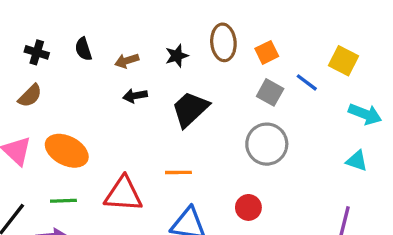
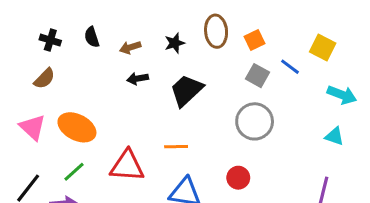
green line: (63, 201) -> (74, 172), turned -40

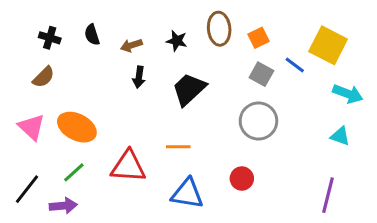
black star: (175, 43) -> (177, 41), turned 30
yellow square: (323, 47) -> (328, 45), size x1.4
black arrow: (138, 79) -> (139, 77), turned -72

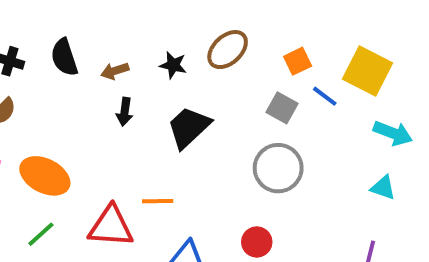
brown ellipse: (219, 29) -> (228, 50), turned 52
black semicircle: (92, 35) -> (64, 57), size x1.4
orange square: (258, 38) -> (298, 61), moved
orange line: (178, 147) -> (158, 201), moved

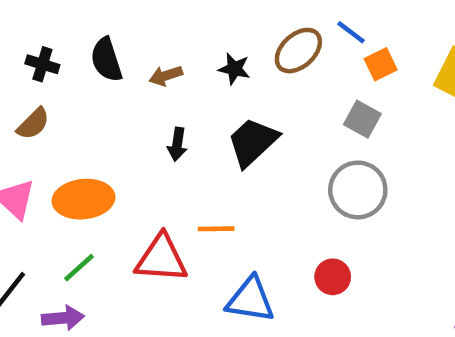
blue line: (325, 96) -> (351, 32), moved
black arrow: (125, 112) -> (177, 144), moved
orange ellipse: (45, 176) -> (84, 199), turned -33

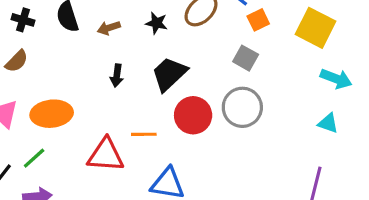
green line: (79, 268) -> (34, 158), moved
red circle: (333, 277) -> (193, 115), moved, size x1.5

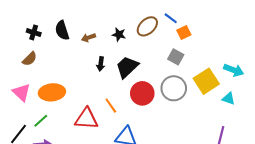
yellow square: (315, 28) -> (206, 81), moved, turned 30
black arrow: (117, 76) -> (101, 64), moved
orange line: (144, 134) -> (111, 106), turned 56

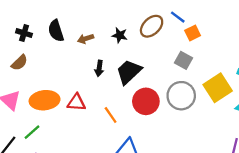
red triangle: (86, 119) -> (76, 102), moved, size x0.7

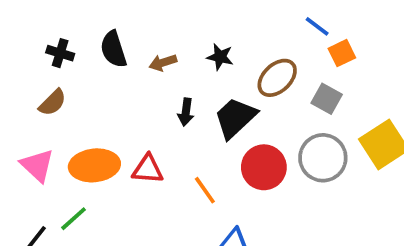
brown ellipse: (152, 26) -> (277, 78), moved

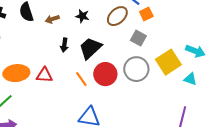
brown ellipse: (277, 78) -> (117, 16), moved
orange line: (205, 190) -> (81, 79), moved

